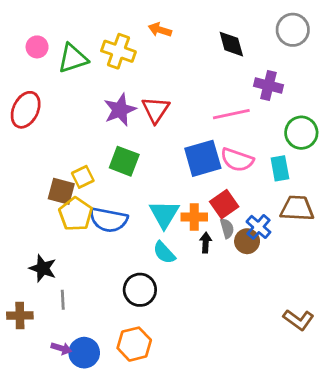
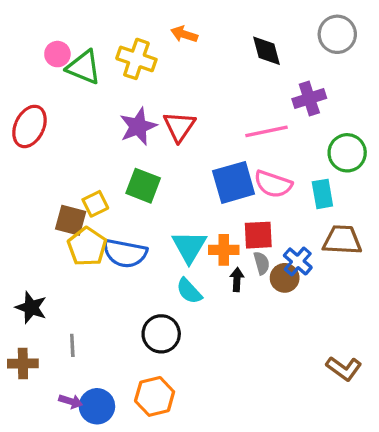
pink circle: (37, 47) -> (57, 54), moved
green triangle: (73, 58) -> (84, 67), turned 40
purple cross: (268, 85) -> (309, 98), turned -32
red square: (224, 204) -> (258, 235), turned 32
black star: (43, 268) -> (31, 308), moved

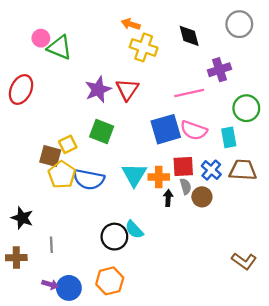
yellow cross: (136, 59) -> (144, 47), moved
blue cross: (298, 261) -> (211, 170), moved
cyan semicircle: (189, 291) -> (134, 230), moved

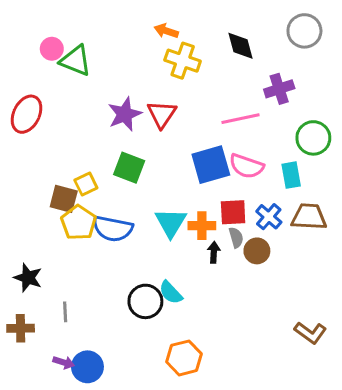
orange hexagon: (110, 281) -> (184, 358), moved

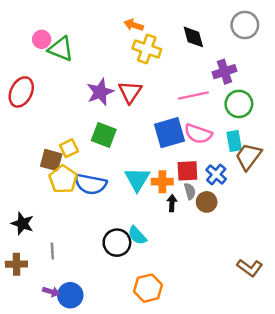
green circle: (313, 138) -> (239, 104), moved
brown trapezoid: (309, 217) -> (248, 157), moved, turned -56

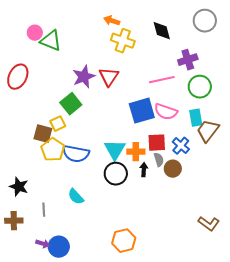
green square: (104, 135) -> (71, 104), moved, turned 30
cyan semicircle: (137, 235) -> (76, 197), moved
black circle: (117, 243) -> (116, 174), moved

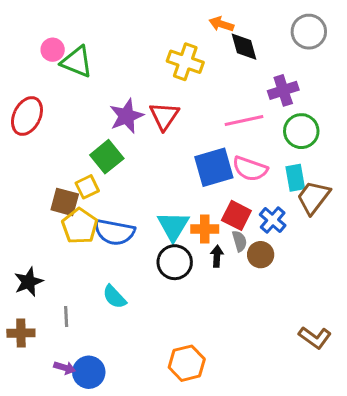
orange arrow: (112, 21) -> (221, 24), moved
red square: (157, 143) -> (236, 215), turned 30
black star: (19, 187) -> (28, 282), turned 30

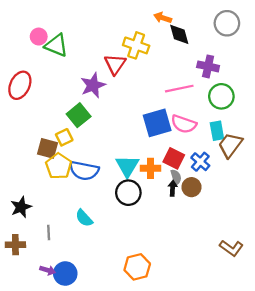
purple cross: (283, 90) -> (208, 66), turned 30
red triangle: (164, 116) -> (115, 64), moved
black arrow: (217, 256) -> (173, 188), moved

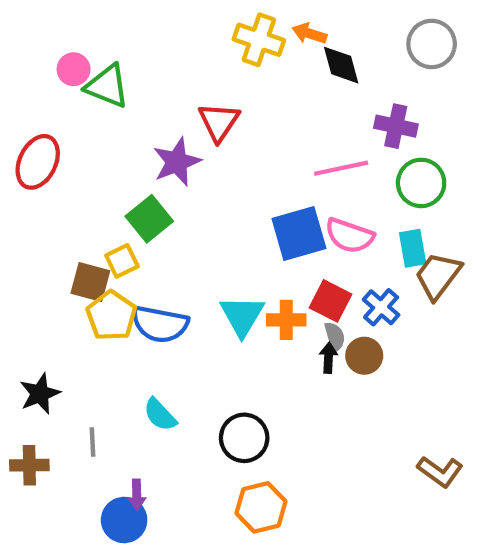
yellow cross: (136, 45) -> (259, 40), moved
black circle: (128, 193) -> (244, 438), moved
purple arrow: (48, 270) -> (137, 495), moved, turned 72

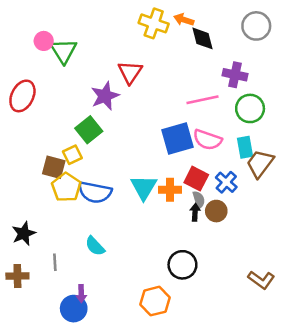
green triangle: (107, 86) -> (64, 51), turned 36
black circle: (244, 438) -> (182, 265), moved

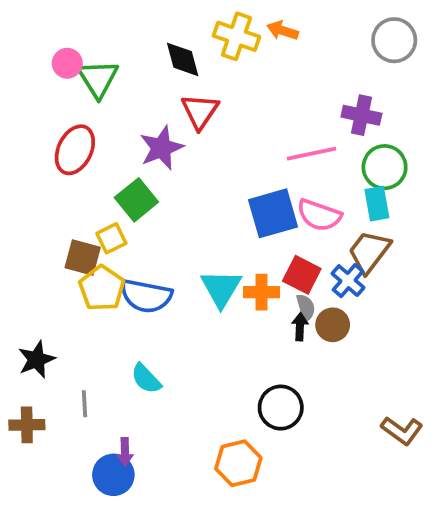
black diamond: (202, 38) -> (183, 59), moved
red ellipse: (22, 96) -> (75, 150), moved
cyan rectangle: (245, 147) -> (377, 204), moved
brown trapezoid: (260, 163) -> (369, 252), moved

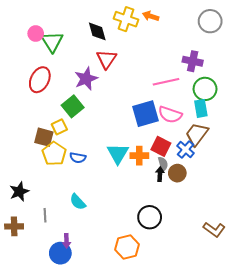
blue semicircle: (146, 296) -> (78, 158), size x0.6

